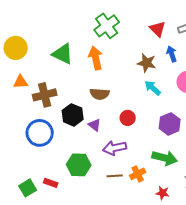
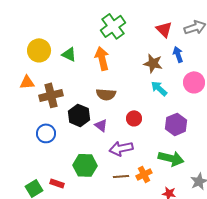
yellow circle: (16, 48) -> (39, 50), moved
green triangle: (63, 54) -> (69, 54), size x0.7
blue circle: (40, 133) -> (46, 133), size x0.7

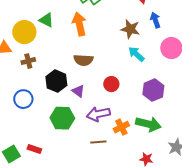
yellow circle: (39, 50) -> (24, 32), moved
brown cross: (51, 95) -> (28, 61), size x0.6
green hexagon: (85, 165) -> (62, 118), moved
orange cross: (144, 174) -> (121, 127), moved

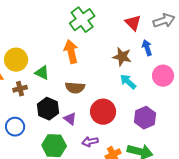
green triangle: (46, 20) -> (42, 73), moved
red circle: (111, 84) -> (103, 112), size x1.6
purple arrow: (98, 114) -> (90, 142), size x0.7

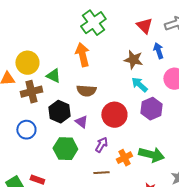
brown cross: (20, 89) -> (31, 92), size x1.5
purple hexagon: (145, 118) -> (151, 109), moved
purple arrow: (90, 142) -> (101, 145), turned 133

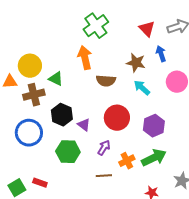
brown semicircle: (86, 91) -> (106, 81), moved
purple hexagon: (151, 109) -> (154, 126), moved
blue circle: (26, 130) -> (29, 133), size x1.4
green arrow: (151, 155) -> (154, 158), turned -40

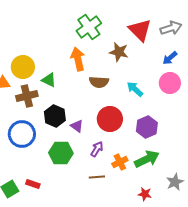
red triangle: (147, 29) -> (140, 30), size x1.4
blue arrow: (161, 54) -> (170, 58), moved, turned -112
brown star: (136, 63) -> (119, 52), moved

